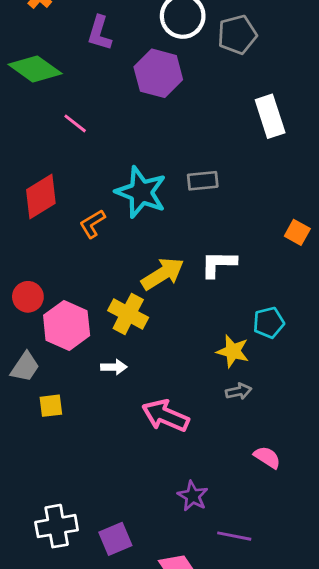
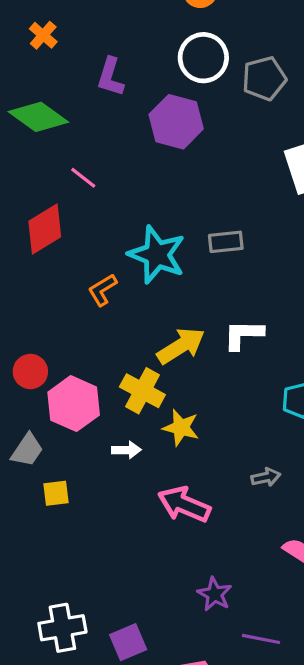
red diamond: (41, 197) -> (45, 229), moved
yellow star: (233, 351) -> (181, 428), moved

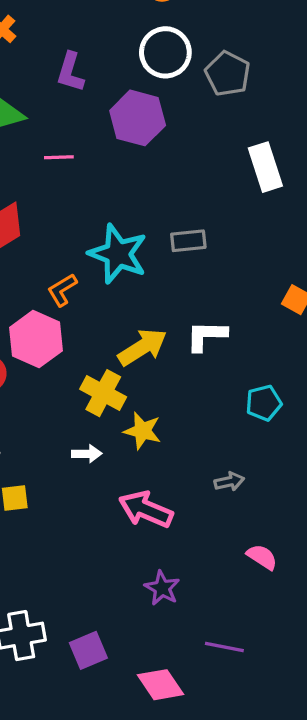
gray pentagon: (264, 78) -> (228, 74), turned -30
pink line: (83, 178) -> (59, 157), moved, turned -40
pink hexagon: (74, 404) -> (36, 339), moved
purple star: (215, 594) -> (162, 588), moved

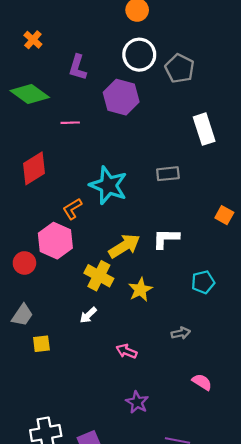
gray rectangle: (188, 241) -> (168, 174), moved
yellow star: (142, 431) -> (140, 290), moved, turned 30
white arrow: (87, 454) -> (88, 315), turned 138
pink arrow: (146, 509) -> (126, 351), size x0.6

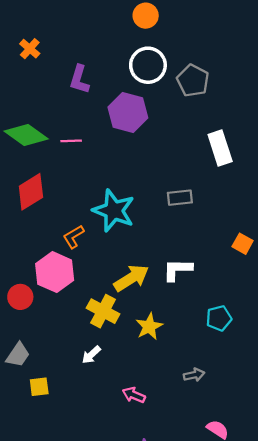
green diamond: (30, 94) -> (26, 135), moved

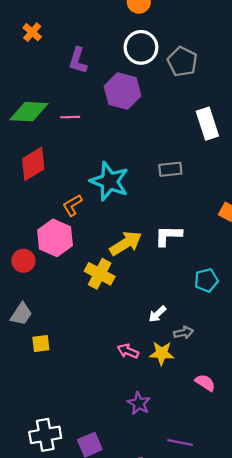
green diamond: (26, 135) -> (29, 112), turned -33
yellow star: (149, 326) -> (162, 353), moved, turned 30
white arrow: (91, 355) -> (157, 314), moved

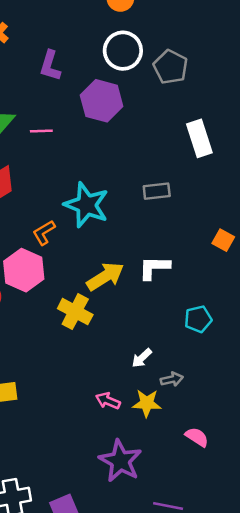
purple star: (139, 403) -> (120, 461), size x1.6

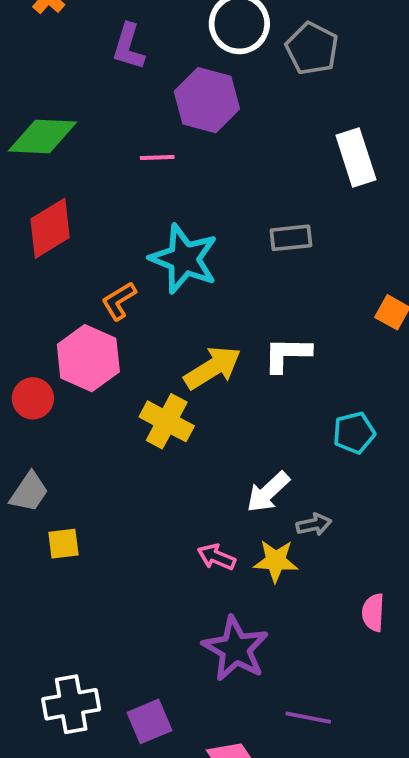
pink line: (41, 131) -> (157, 157), moved
white arrow: (142, 358) -> (268, 492), size x1.4
pink semicircle: (197, 437) -> (373, 612), moved, turned -120

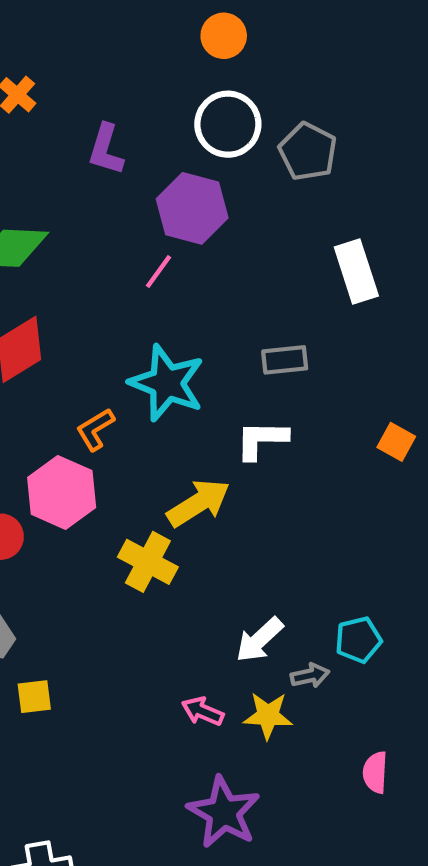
pink line: (157, 157) -> (158, 271), moved, turned -52
white L-shape: (287, 354) -> (262, 440), moved
cyan pentagon: (354, 433) -> (358, 640), moved

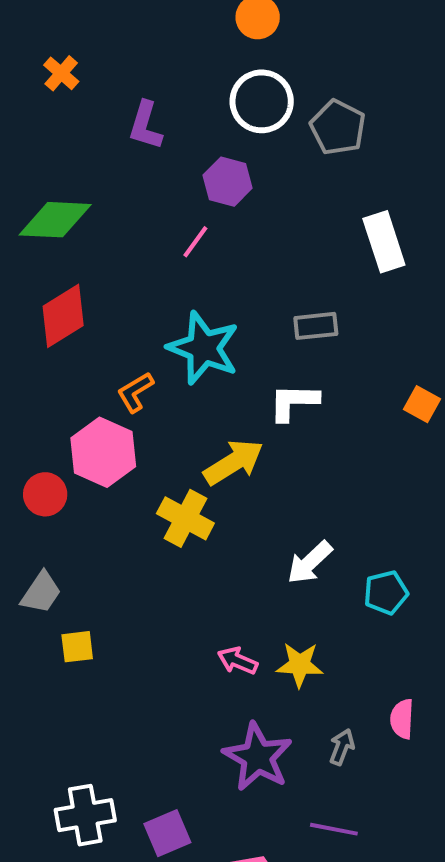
purple hexagon: (192, 208) -> (228, 182), size x0.7
white arrow: (259, 640) -> (310, 562), moved
gray arrow: (310, 676) -> (342, 747), moved, turned -57

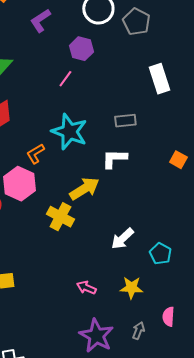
purple L-shape: (145, 125) -> (40, 21), turned 40
cyan pentagon: (386, 593) -> (160, 254), turned -30
yellow star: (300, 665) -> (131, 288), moved

